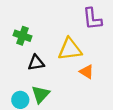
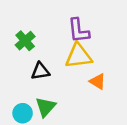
purple L-shape: (92, 19) -> (79, 31), moved
green cross: (23, 36) -> (25, 41), turned 30

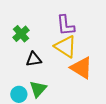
yellow triangle: (79, 56) -> (66, 47), turned 40
orange triangle: (98, 81) -> (81, 68), size x1.6

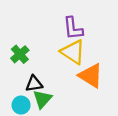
green cross: (21, 34) -> (20, 54), moved
black triangle: (34, 59) -> (34, 84), moved

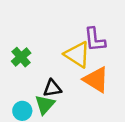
purple L-shape: (73, 28) -> (95, 40), moved
black triangle: (34, 84) -> (52, 88), moved

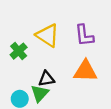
yellow triangle: (77, 55) -> (48, 35), moved
orange triangle: (96, 80) -> (85, 71), turned -30

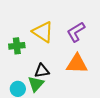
purple L-shape: (84, 35) -> (76, 32), turned 65
green cross: (19, 51) -> (17, 46), turned 35

